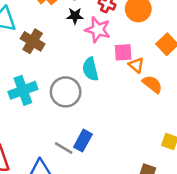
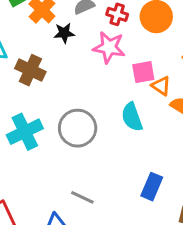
black star: (75, 16) -> (64, 33), moved
cyan semicircle: (90, 69) -> (132, 117), moved
blue rectangle: (83, 141) -> (152, 187), moved

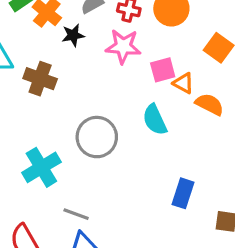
cyan cross: (25, 132) -> (41, 167), moved
gray line: (82, 197) -> (76, 214), moved

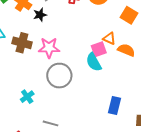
pink star: (123, 46) -> (49, 48), moved
pink square: (163, 70) -> (99, 49), moved
cyan cross: (41, 167) -> (27, 97), size x0.6

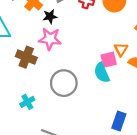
orange triangle: (109, 39) -> (121, 49), turned 32
brown cross: (22, 43) -> (26, 57), moved
pink star: (49, 48) -> (50, 39), moved

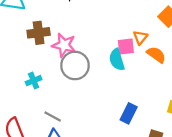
pink star: (50, 39) -> (64, 45), moved
brown cross: (26, 57) -> (39, 33), turned -36

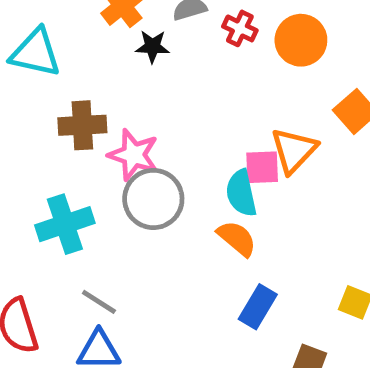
orange triangle: (140, 37) -> (294, 150), size x1.5
orange semicircle: (156, 55) -> (237, 238), moved
cyan cross: (34, 81) -> (65, 224), size x1.6

